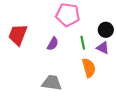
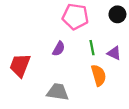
black circle: (106, 30) -> (117, 14), moved
red trapezoid: (18, 35) -> (20, 65), moved

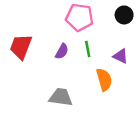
green line: (92, 48) -> (88, 49), moved
red trapezoid: (20, 65) -> (21, 47), moved

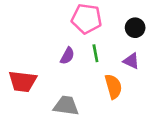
black circle: (124, 15) -> (135, 28), moved
red trapezoid: (21, 47) -> (23, 81), moved, turned -104

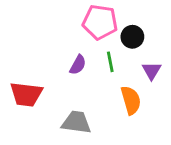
black circle: (135, 28) -> (132, 37), moved
purple triangle: (131, 61) -> (152, 71), turned 36

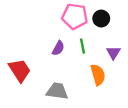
black circle: (132, 37) -> (101, 19), moved
red trapezoid: (26, 94) -> (20, 70), turned -130

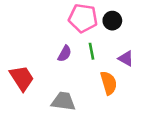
purple triangle: (113, 53) -> (126, 59), turned -32

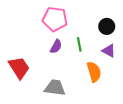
pink pentagon: (83, 18) -> (55, 19), moved
black circle: (112, 21) -> (107, 26), moved

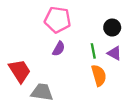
green line: (79, 44) -> (93, 51), moved
gray trapezoid: (55, 88) -> (42, 92), moved

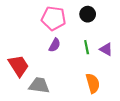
black circle: (112, 28) -> (88, 14), moved
orange semicircle: (99, 75) -> (93, 83), moved

